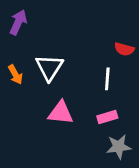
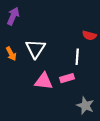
pink rectangle: (107, 117) -> (67, 78), moved
gray star: (119, 147) -> (85, 106), turned 30

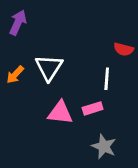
orange arrow: (11, 54) -> (15, 75), turned 72
gray star: (85, 106) -> (104, 146), moved

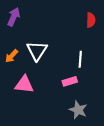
red semicircle: (124, 49) -> (91, 20), moved, turned -104
pink triangle: (60, 113) -> (24, 85), moved

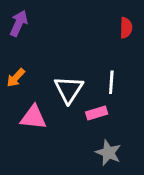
white triangle: (37, 51) -> (69, 89), moved

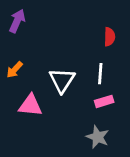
red semicircle: (126, 28) -> (109, 37), moved
pink rectangle: (97, 113) -> (104, 101), moved

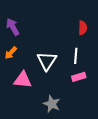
purple arrow: (17, 21) -> (13, 27), moved, turned -54
gray star: (98, 137) -> (52, 104), moved

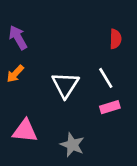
white line: (76, 56) -> (106, 78), turned -35
pink triangle: (23, 80) -> (25, 131), moved

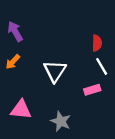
red semicircle: (115, 39) -> (97, 43), moved
white line: (106, 78) -> (102, 66), moved

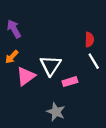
pink rectangle: (92, 90) -> (70, 82), moved
pink triangle: (21, 110) -> (26, 76), moved, turned -42

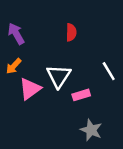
red semicircle: (89, 40) -> (71, 32), moved
gray star: (56, 112) -> (91, 130), moved

